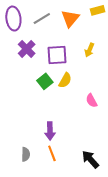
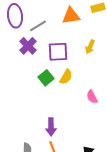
gray line: (42, 19) -> (38, 26), moved
orange triangle: (70, 19) -> (71, 16), turned 42

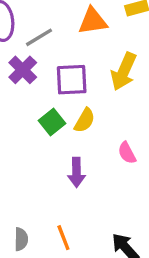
yellow arrow: (90, 47) -> (124, 72), size x1.6
purple arrow: (51, 127) -> (76, 172), moved

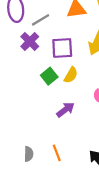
purple arrow: (76, 172) -> (65, 110), turned -126

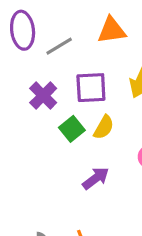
purple cross: (30, 41) -> (43, 96), moved

